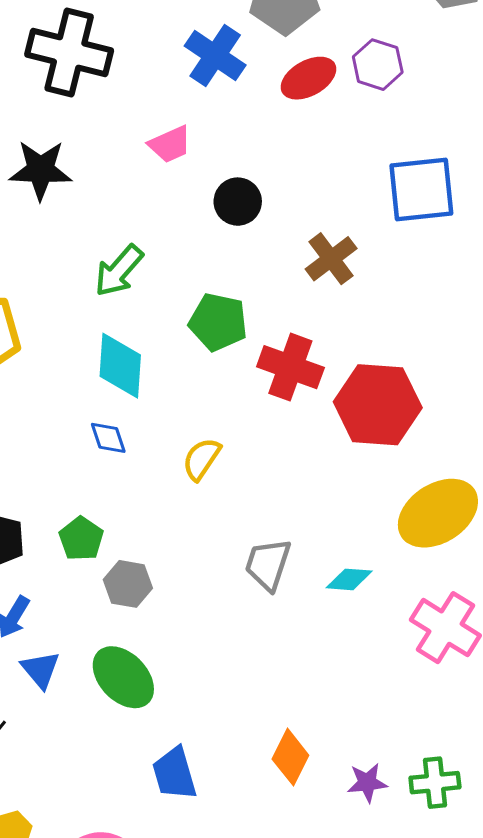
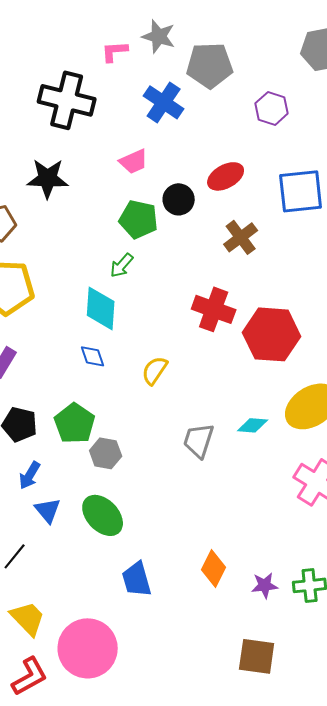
red ellipse: (308, 78) -> (226, 176), moved
green arrow: (119, 271) -> (122, 265), moved, size x0.7
green pentagon: (218, 322) -> (139, 219), moved
green pentagon: (81, 539) -> (75, 423), size x1.4
cyan diamond: (349, 579) -> (253, 425), moved

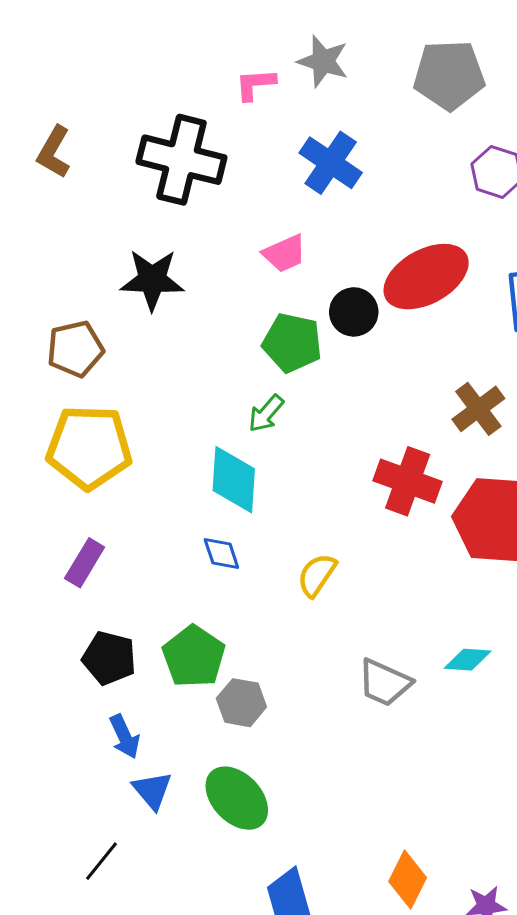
gray pentagon: (210, 65) -> (449, 75), moved
red ellipse: (226, 176) -> (426, 277), size x1.5
brown cross: (241, 237) -> (478, 409), moved
gray trapezoid: (199, 440) -> (385, 683), turned -84
blue arrow: (30, 475) -> (125, 737), turned -56

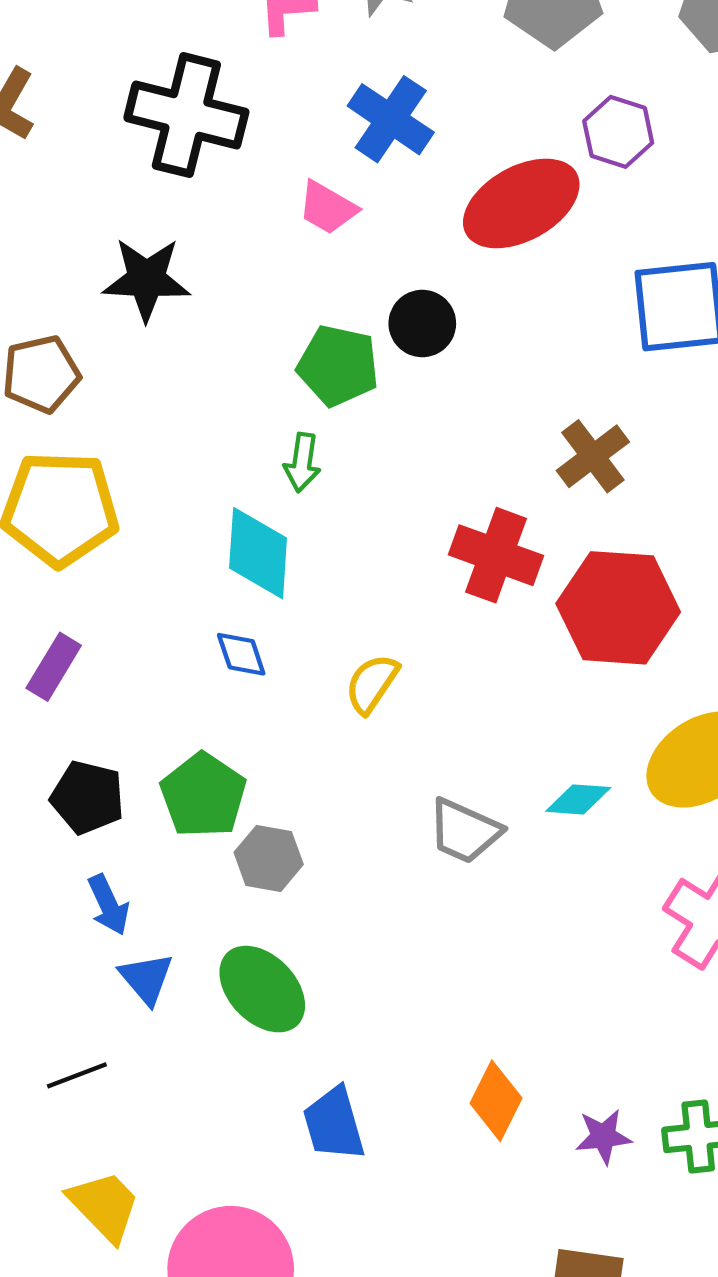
pink trapezoid: (285, 254) -> (328, 208), moved, turned 54
red ellipse: (426, 277) -> (521, 203), moved
green arrow: (266, 413) -> (302, 463), turned -33
black line: (101, 861) -> (77, 1075), turned 30

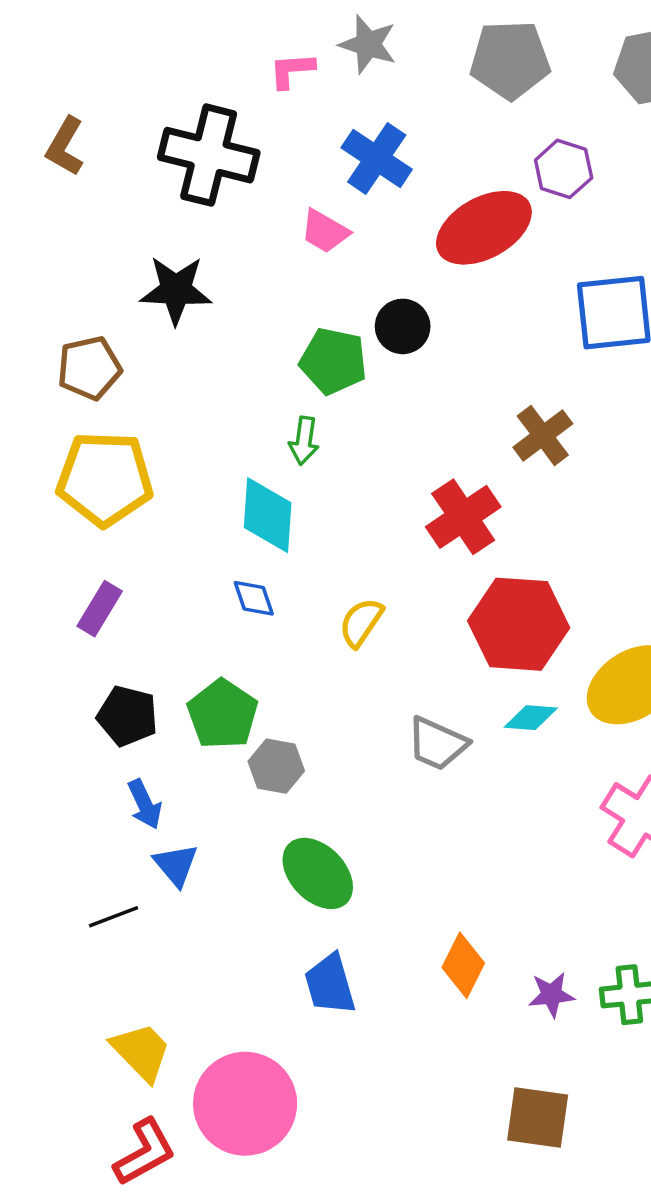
red cross: (496, 555) -> (463, 517), turned 36
red hexagon: (618, 608) -> (519, 624), moved
green ellipse: (262, 989) -> (318, 873), moved
black line: (77, 1075) -> (114, 917), moved

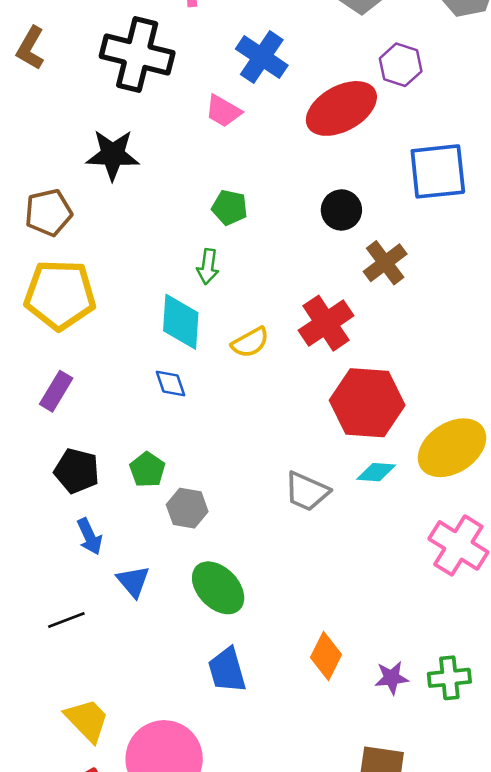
black circle: (403, 326) -> (341, 210), moved
green pentagon: (333, 361) -> (230, 207), size x0.7
yellow semicircle: (361, 622) -> (250, 342), moved, turned -153
green pentagon: (223, 714) -> (147, 470), size x0.7
blue triangle: (176, 865) -> (133, 581), moved

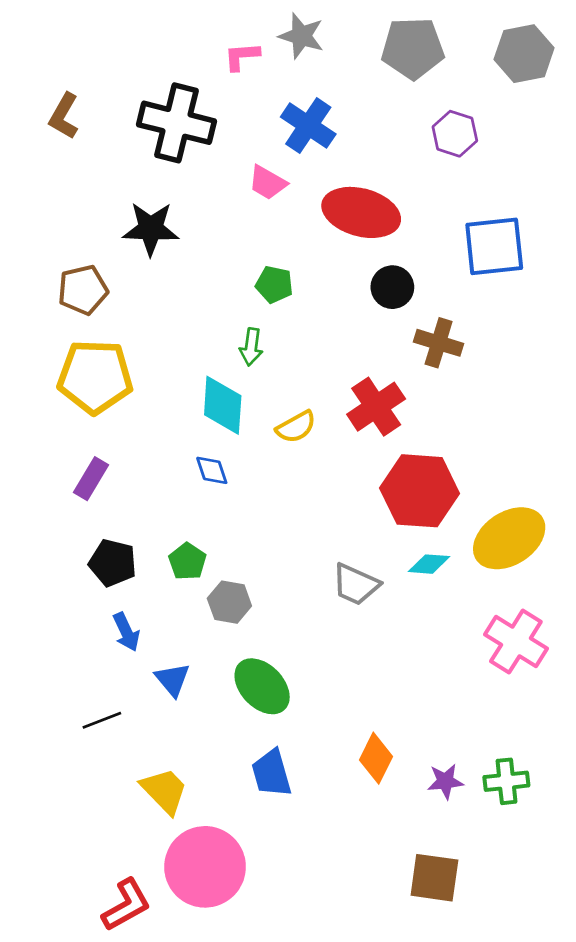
red ellipse: (341, 108) -> (361, 212), moved, turned 44
brown cross: (385, 263) -> (439, 343), turned -36
yellow trapezoid: (87, 720) -> (164, 791), moved

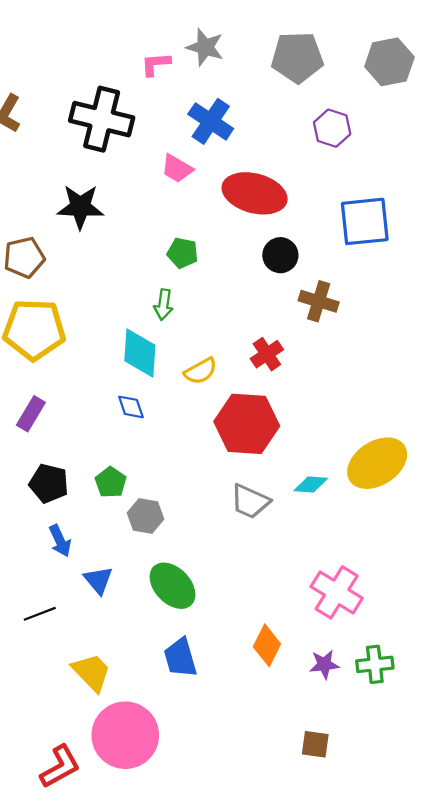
red cross: (376, 407) -> (267, 354), size x0.7
red hexagon: (420, 491) -> (247, 424), moved
pink cross: (516, 641) -> (337, 592), moved
brown square: (434, 878) -> (315, 744), size x0.7

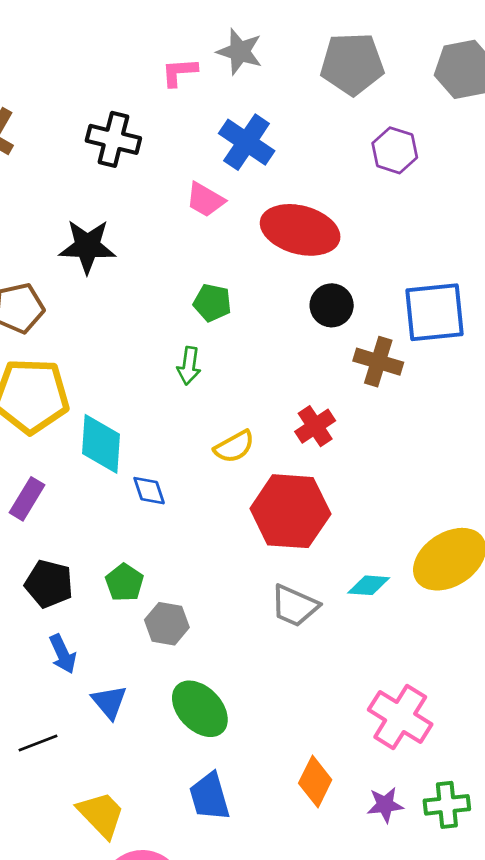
black cross: (102, 119) -> (113, 139), size x0.7
blue square: (365, 221) -> (435, 312), moved
cyan diamond: (140, 353) -> (101, 444), moved

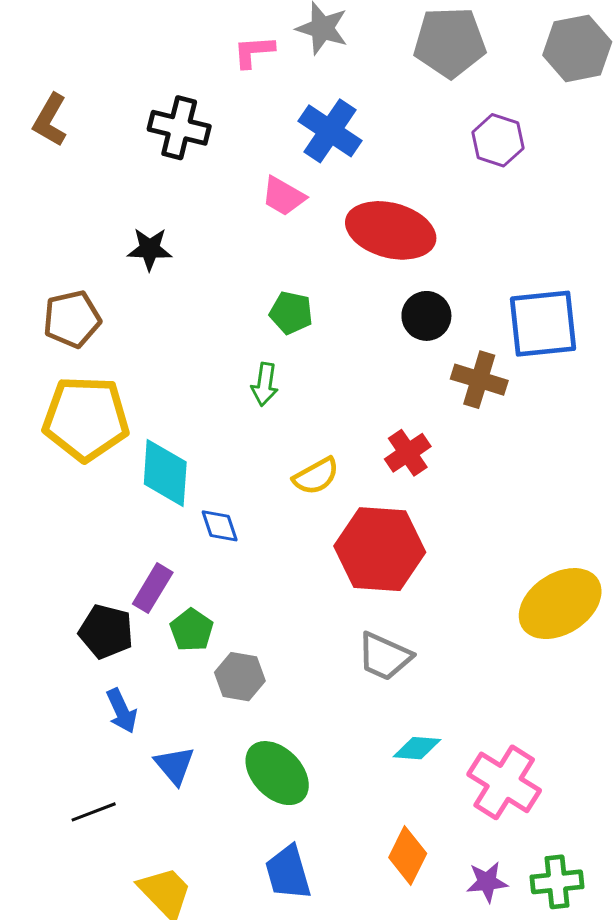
black star: (87, 246) -> (150, 249), size x0.7
purple rectangle: (27, 499) -> (153, 588), moved
cyan diamond: (369, 585) -> (417, 748), moved

